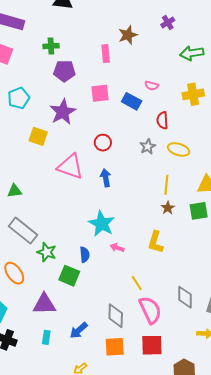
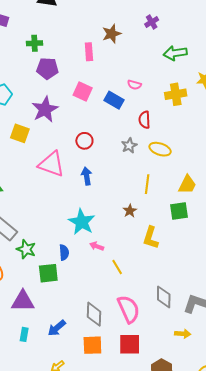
pink square: (100, 93) -> (83, 91), turned 30
brown star: (168, 208) -> (130, 211), moved
yellow L-shape: (156, 242) -> (151, 238), moved
green square: (69, 276) -> (48, 273), turned -30
yellow line: (137, 283) -> (117, 267), moved

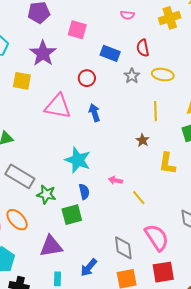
blue rectangle: (114, 100) -> (110, 53), moved
cyan star: (82, 222) -> (78, 160), moved

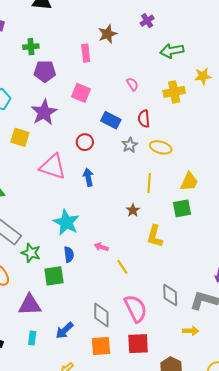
pink semicircle: (127, 15) -> (132, 84), turned -136

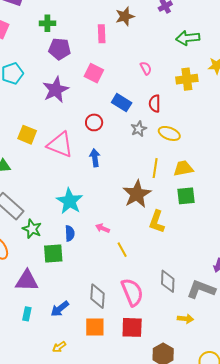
yellow square: (20, 137) -> (27, 135), moved
yellow trapezoid: (189, 182) -> (183, 168), moved, turned -130
brown star: (133, 210) -> (137, 194), size x2.0

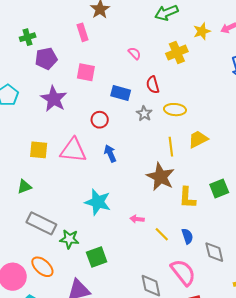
green square: (186, 196) -> (219, 188), moved
blue semicircle: (70, 233) -> (187, 236), moved

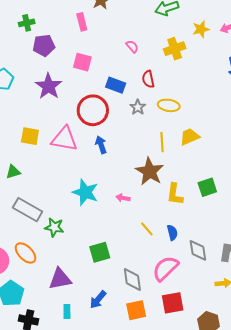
red circle: (100, 120) -> (93, 110), size x1.8
pink arrow: (137, 219) -> (123, 198), moved
green square: (97, 257) -> (100, 252), moved
pink semicircle: (183, 272) -> (165, 268), turned -100

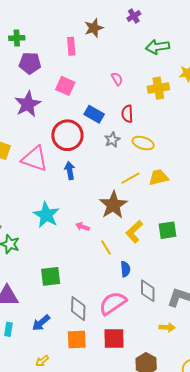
yellow line: (162, 142) -> (130, 178), turned 54
yellow L-shape: (175, 194) -> (134, 232), turned 30
yellow line: (147, 229) -> (106, 248), moved

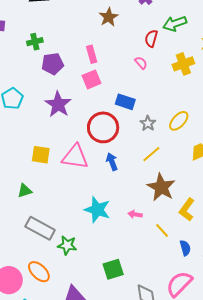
pink rectangle: (71, 46) -> (92, 54), moved
pink square: (65, 86) -> (92, 79), turned -36
red semicircle: (127, 114) -> (151, 38), moved, turned 30
yellow ellipse: (143, 143) -> (179, 121), turned -55
yellow line: (130, 178) -> (151, 154), moved

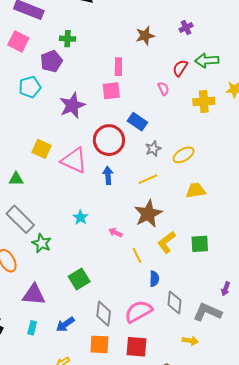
purple pentagon: (52, 64) -> (51, 61), moved, turned -30
cyan star: (97, 210) -> (81, 217), size x0.6
green square: (113, 269) -> (79, 279), turned -30

